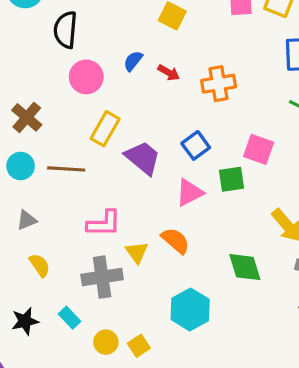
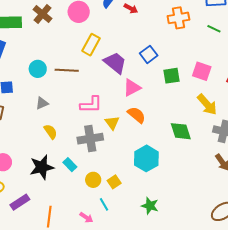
orange cross: (219, 84) -> (178, 18), moved
brown cross: (27, 117) -> (43, 14), moved
pink square: (259, 149) -> (202, 71), moved
pink triangle: (190, 192) -> (132, 88), moved
black star: (25, 321) -> (42, 167), size x1.4

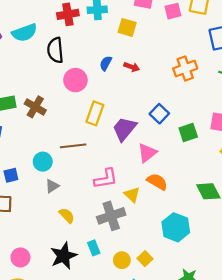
brown cross: (43, 14) -> (35, 107), moved
purple trapezoid: (115, 63) -> (124, 129), turned -80
cyan circle: (38, 69) -> (43, 162), moved
cyan rectangle: (70, 165) -> (94, 248), turned 32

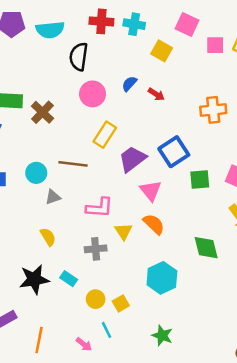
blue square: (159, 114) -> (174, 152), size x1.4
pink triangle: (147, 153) -> (151, 191), turned -45
gray triangle: (52, 186) -> (53, 197), moved
gray cross: (111, 216) -> (96, 249), size x0.7
cyan rectangle: (94, 248) -> (69, 279), turned -48

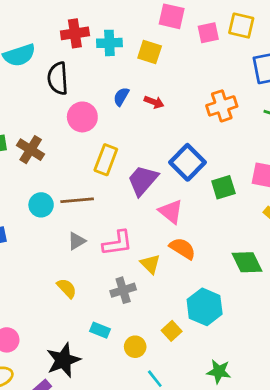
cyan cross: (134, 24) -> (109, 43), moved
cyan circle: (36, 173) -> (41, 205), moved
gray triangle: (53, 197) -> (77, 241), moved
black star: (34, 279) -> (63, 360), moved
yellow square: (121, 303) -> (172, 331), moved

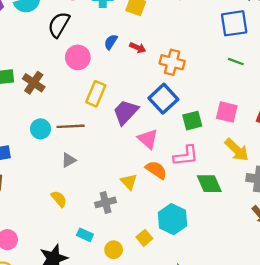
black semicircle: (58, 78) -> (59, 25), turned 32
orange cross: (222, 106) -> (172, 62), moved, turned 30
pink L-shape: (117, 243) -> (186, 156), moved

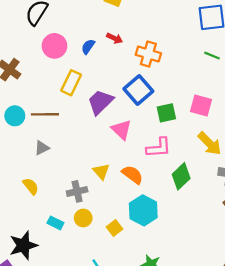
blue semicircle: (111, 42) -> (88, 47), moved
orange semicircle: (156, 170) -> (132, 175), moved
green diamond: (209, 184) -> (181, 176), turned 68
yellow circle: (114, 250) -> (83, 218), moved

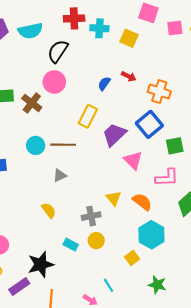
pink circle: (54, 46) -> (54, 82), moved
yellow square: (115, 228) -> (132, 258), moved

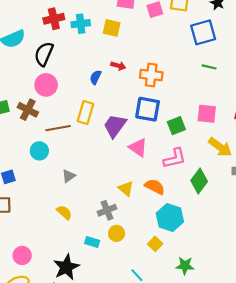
blue square: (149, 124) -> (148, 109), turned -30
brown line: (63, 145) -> (58, 128), moved

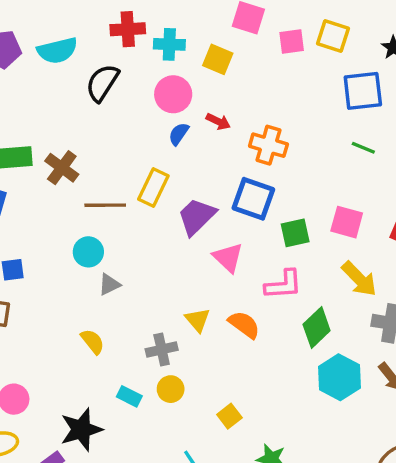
pink circle: (46, 85) -> (173, 94), moved
cyan circle: (39, 151) -> (88, 252), moved
cyan hexagon: (170, 218) -> (339, 377), moved

